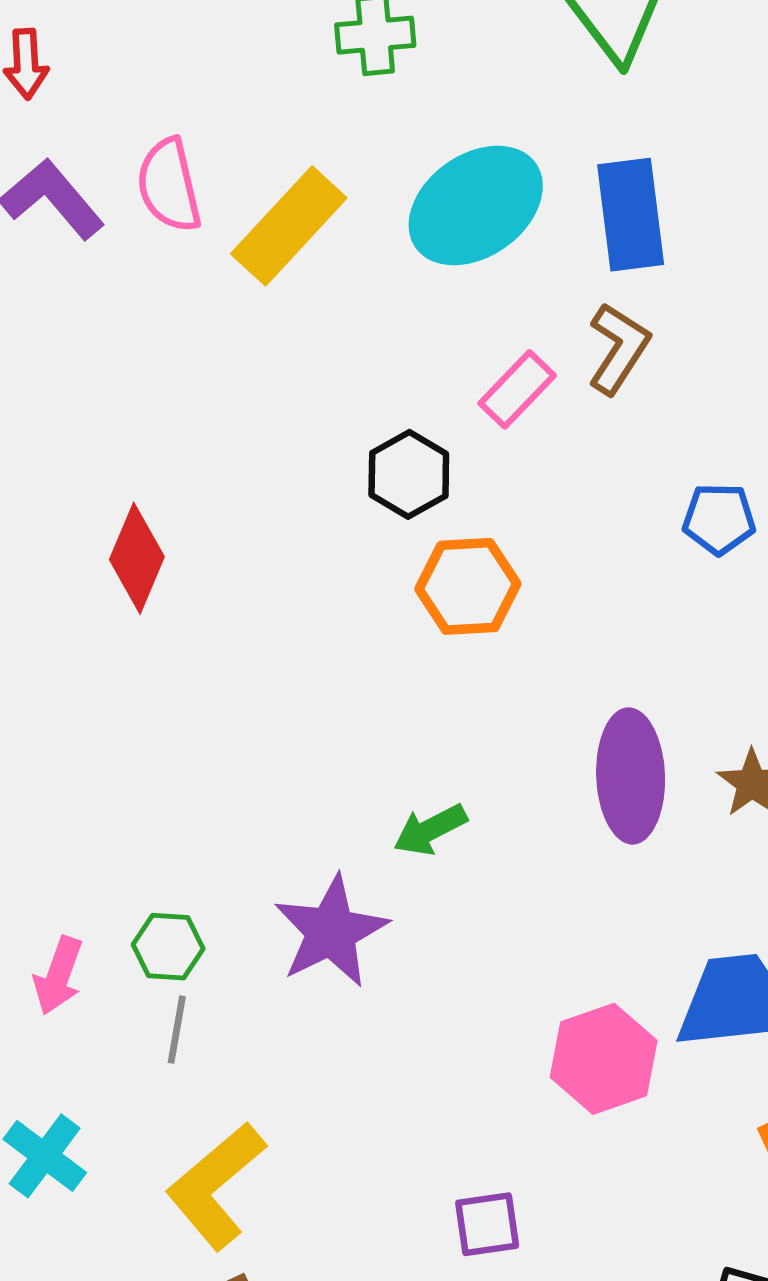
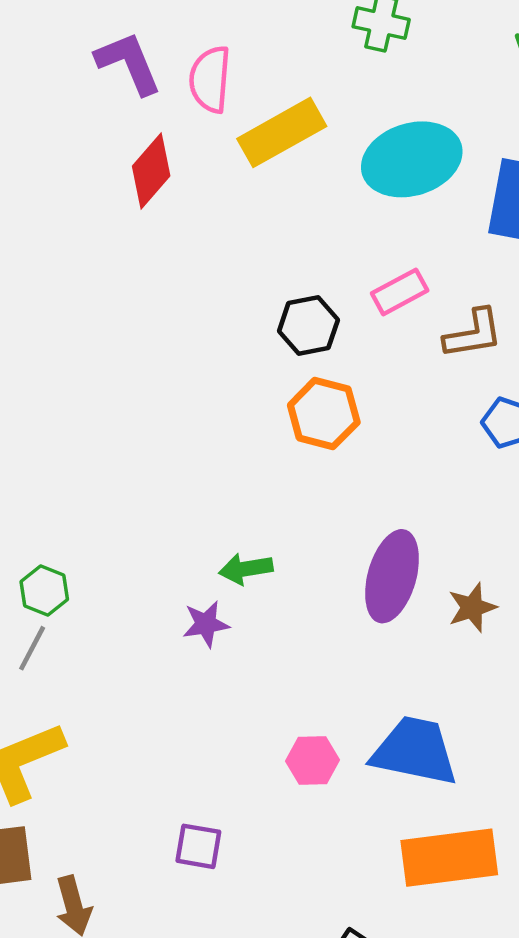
brown L-shape: (618, 348) -> (473, 334), moved, turned 30
red diamond: (137, 558) -> (151, 171), moved
purple star: (331, 931) -> (206, 624), moved, size x0.6
pink hexagon: (604, 1059) -> (313, 760), size x0.7

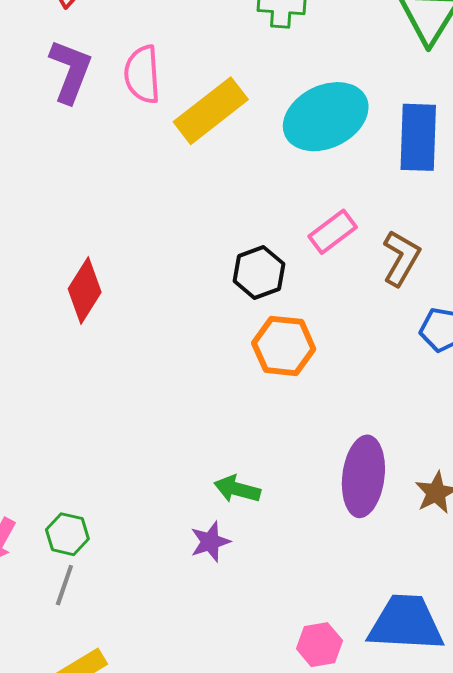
purple L-shape: (129, 63) -> (70, 71), turned 52
red diamond: (151, 171) -> (85, 290), moved
brown L-shape: (473, 334) -> (401, 258), turned -42
green arrow: (246, 569) -> (237, 489), turned 33

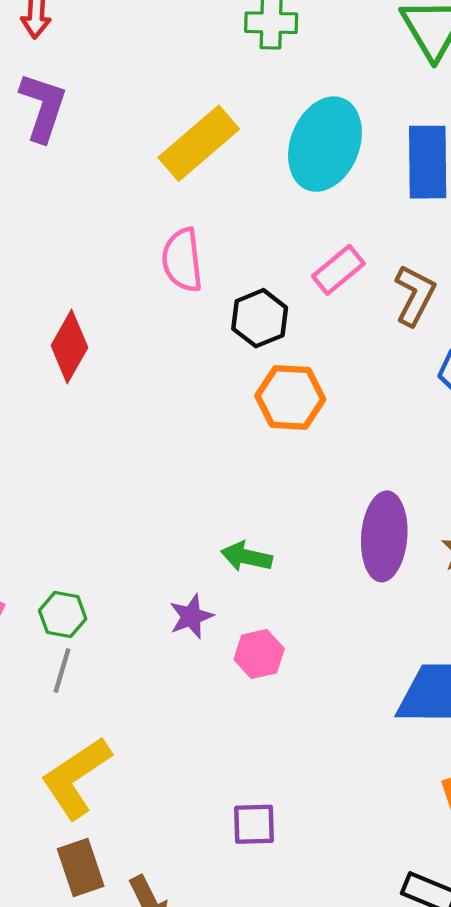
pink semicircle: (142, 74) -> (182, 260), moved
cyan ellipse: (326, 117) -> (325, 144), turned -40
purple star: (210, 542) -> (191, 616), moved
pink hexagon: (319, 645) -> (259, 654), moved

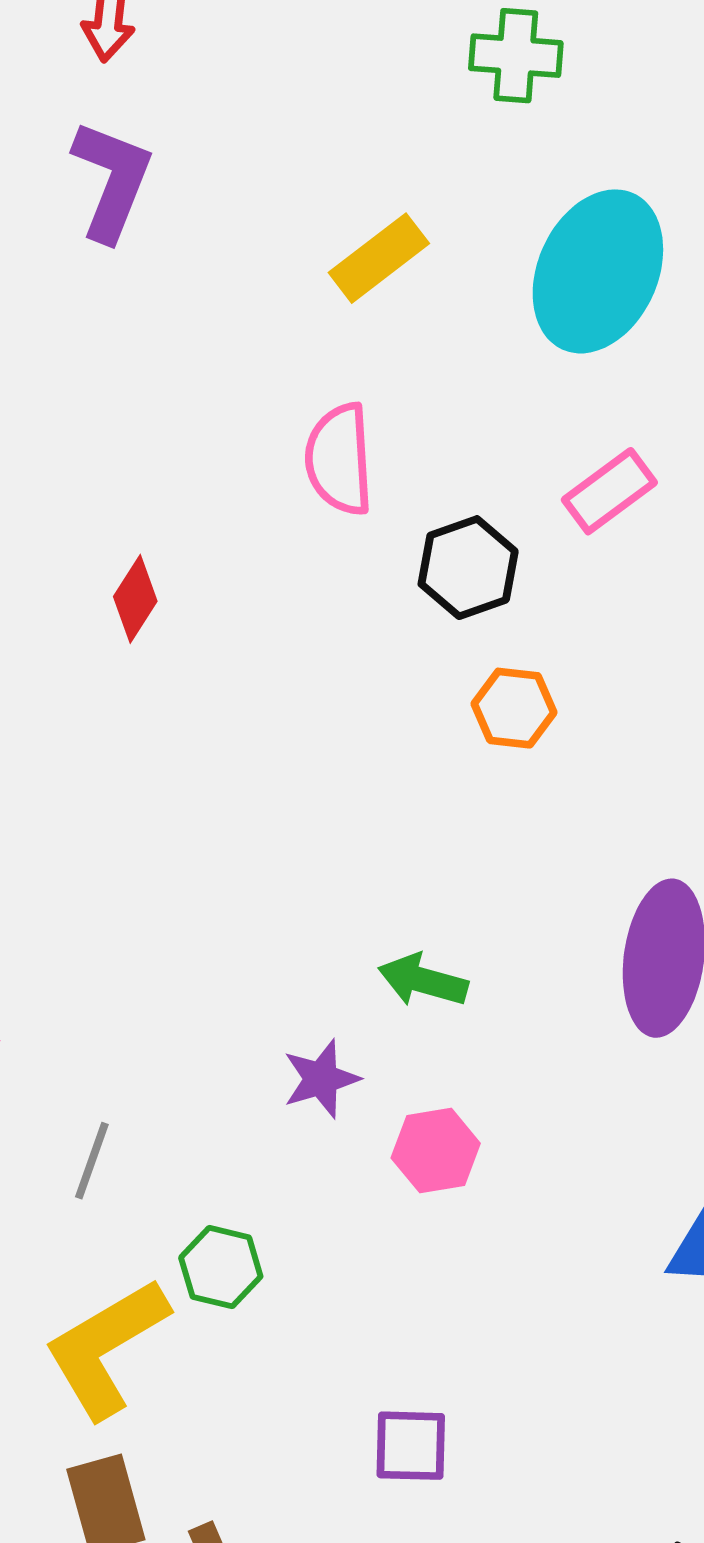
yellow rectangle: (199, 143) -> (379, 258), size x0.7
red diamond: (69, 347) -> (135, 599), size x0.7
orange hexagon: (290, 397) -> (514, 708), size x0.7
green hexagon: (63, 615) -> (221, 1267), moved

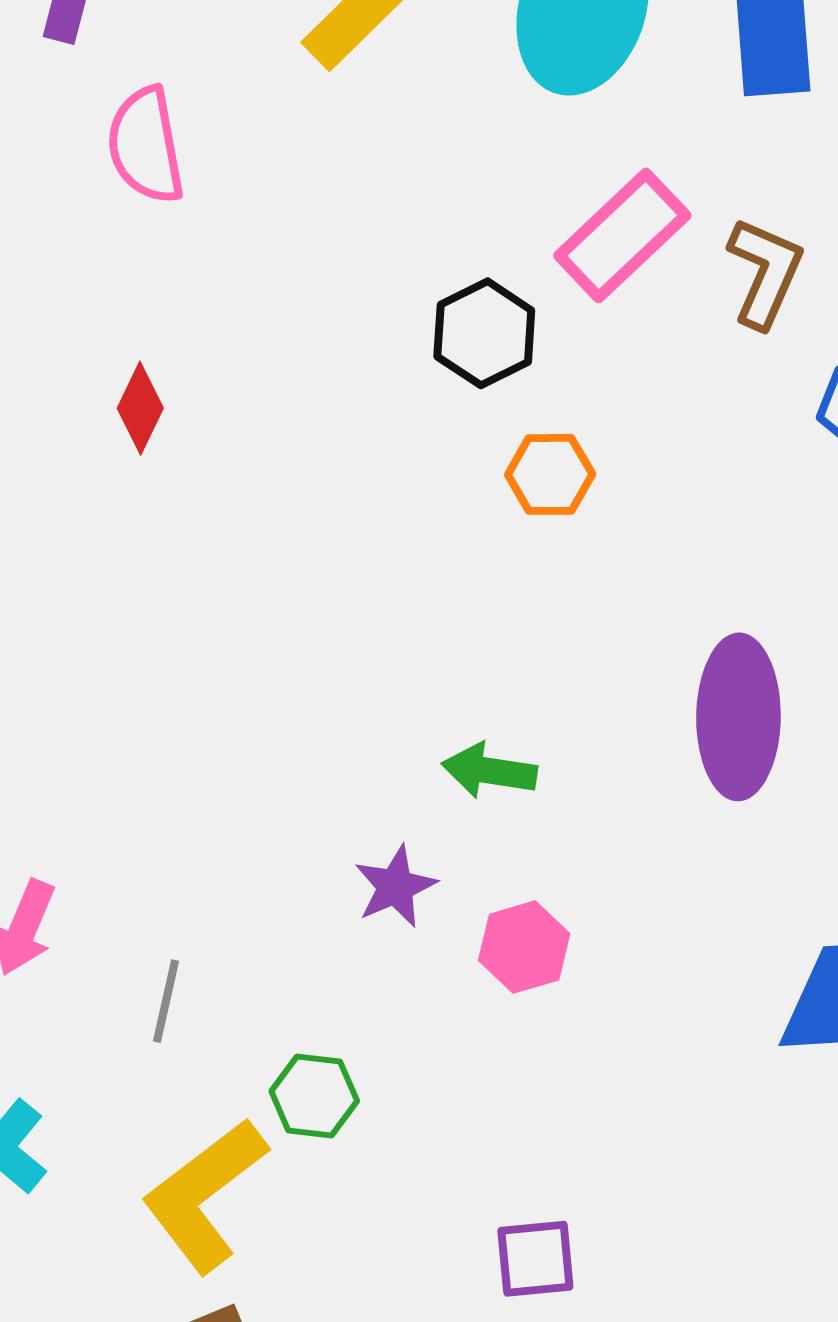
pink semicircle: (339, 459) -> (146, 145), moved
pink rectangle: (609, 491) -> (622, 236), size x1.4

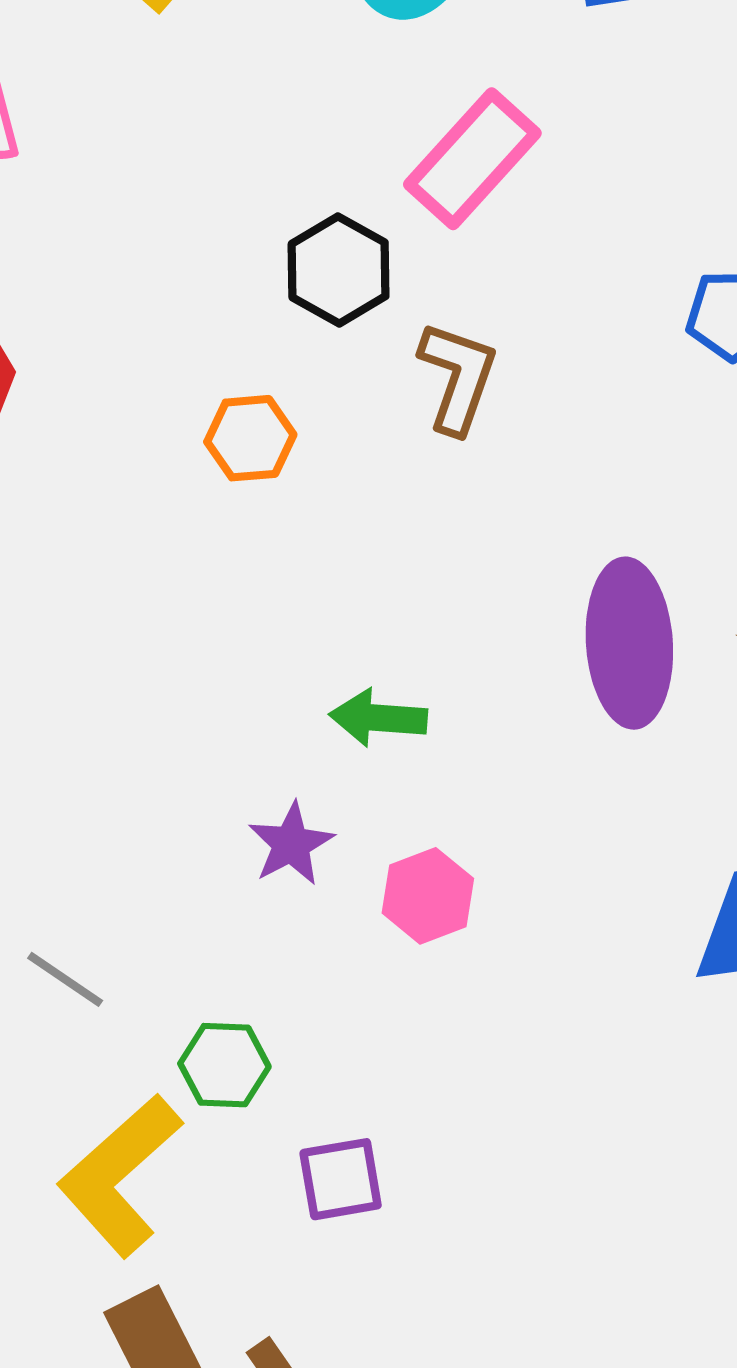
brown L-shape: (765, 272) -> (458, 377), moved
orange hexagon: (550, 474) -> (250, 438), moved
gray line: (166, 1001) -> (65, 979), turned -64
purple square: (535, 1259) -> (341, 1179), moved

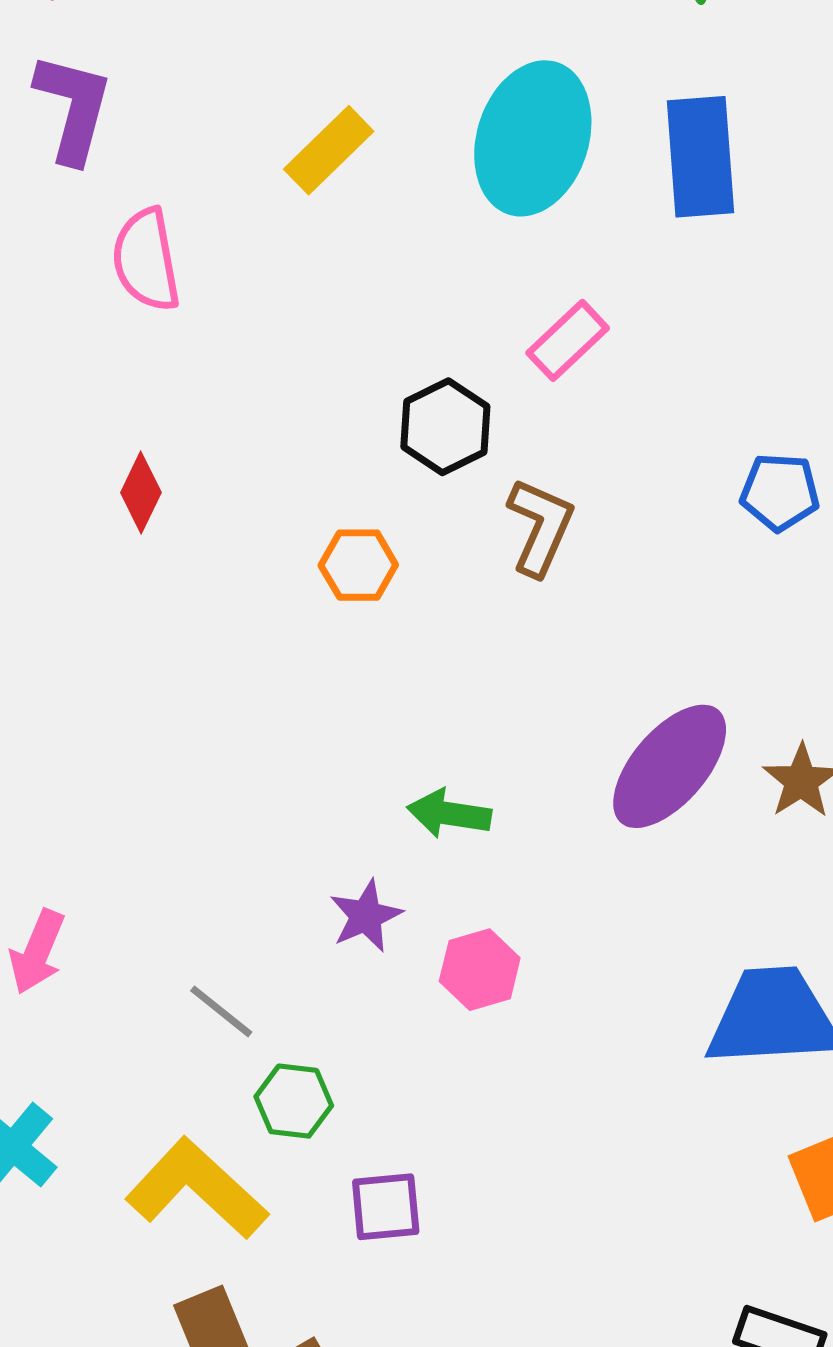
pink rectangle: (472, 159) -> (568, 340), size x0.7
purple ellipse: (629, 643) -> (670, 766), turned 40
gray line: (65, 979) -> (221, 1011), moved
yellow L-shape: (120, 1175) -> (197, 1189), turned 80

